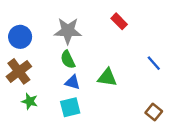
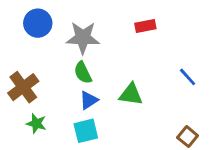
red rectangle: (119, 21) -> (145, 26), turned -56
blue circle: (20, 37) -> (38, 23), moved
blue triangle: (73, 82) -> (89, 100), turned -49

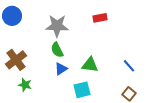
blue circle: (38, 23) -> (12, 16), moved
blue line: (188, 77) -> (129, 66), moved
cyan square: (86, 131) -> (82, 90), moved

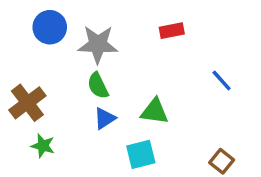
blue circle: (12, 16) -> (50, 27), moved
blue line: (129, 66) -> (222, 80), moved

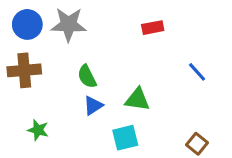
blue circle: (50, 27) -> (27, 24), moved
gray star: (98, 44) -> (69, 24), moved
brown cross: (27, 103) -> (24, 70), moved, turned 32

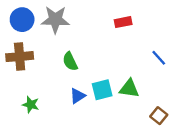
green triangle: (137, 99) -> (129, 89), moved
blue triangle: (93, 106) -> (77, 96), moved
cyan square: (125, 138) -> (102, 90), moved

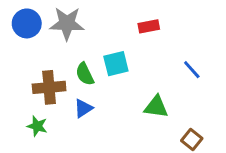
brown cross: (20, 57) -> (49, 87), moved
cyan square: (102, 90) -> (116, 64), moved
blue triangle: (77, 96) -> (83, 108), moved

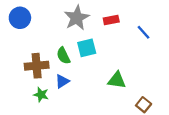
gray star: (67, 23) -> (77, 18), moved, turned -30
blue line: (192, 70) -> (144, 32), moved
green star: (37, 126) -> (41, 95), moved

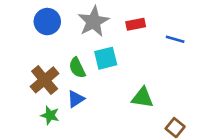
blue circle: (20, 18) -> (47, 22), moved
blue line: (144, 32) -> (175, 39), turned -32
brown cross: (37, 66) -> (45, 80), turned -35

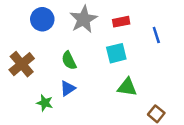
blue line: (175, 39) -> (156, 35), turned 56
cyan square: (106, 58) -> (116, 53), moved
brown cross: (45, 80) -> (22, 64), moved

